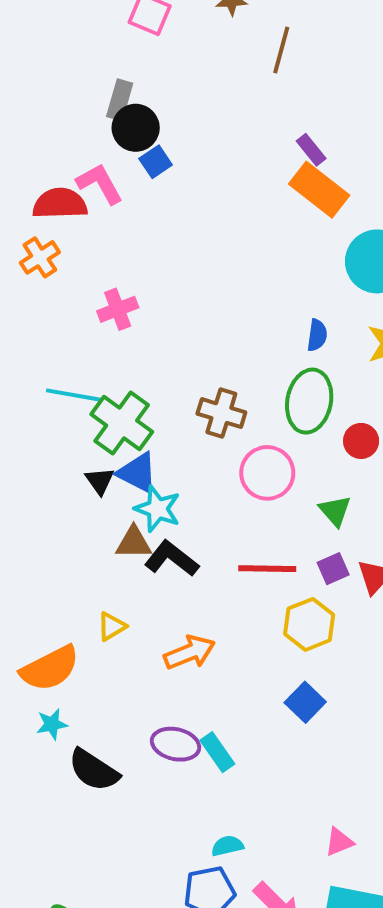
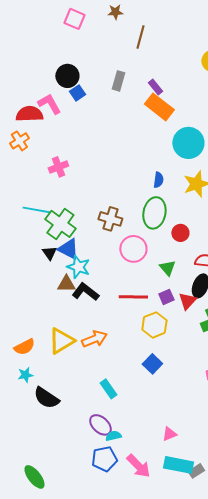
gray rectangle: (120, 100) -> (118, 81), moved
yellow triangle: (112, 626) -> (61, 341), moved, size x1.8
orange semicircle: (50, 668) -> (24, 347), size x0.7
purple ellipse: (176, 744) -> (100, 425), moved, turned 30

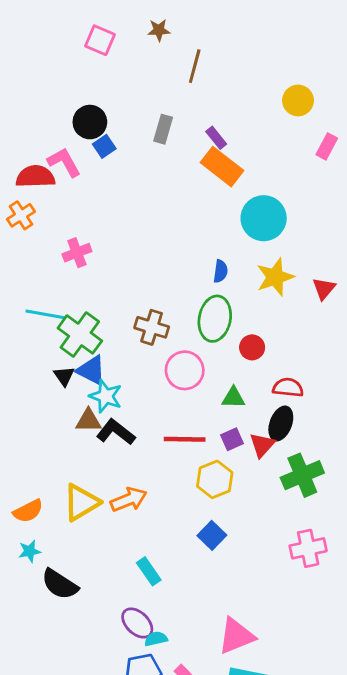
green triangle: (167, 268) -> (233, 398), turned -48
pink triangle: (169, 434) -> (236, 636), size x1.8

